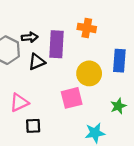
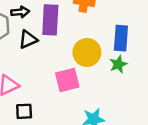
green star: (118, 106) -> (118, 64), moved

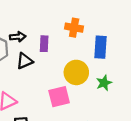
purple rectangle: (50, 20) -> (44, 44), size x0.6
blue rectangle: (121, 38) -> (100, 47), moved

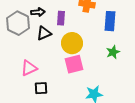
yellow circle: (76, 72) -> (72, 43), moved

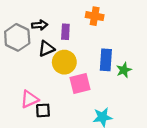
blue rectangle: (110, 21) -> (106, 60), moved
yellow circle: (72, 43) -> (64, 62), moved
pink triangle: (29, 68) -> (30, 99), moved

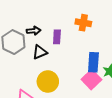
yellow circle: (64, 62) -> (48, 82), moved
pink square: (80, 83) -> (91, 79), moved, turned -30

